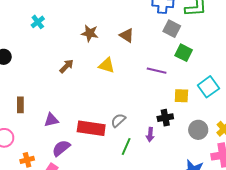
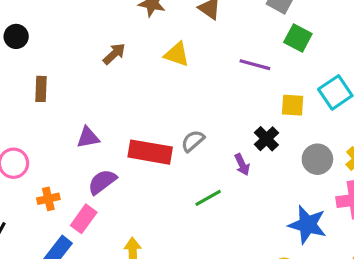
brown rectangle: (20, 105) -> (41, 89), moved
black cross: (165, 118) -> (266, 139), turned -35
purple arrow: (150, 135) -> (242, 165), turned -32
green line: (126, 146) -> (208, 198), moved, turned 36

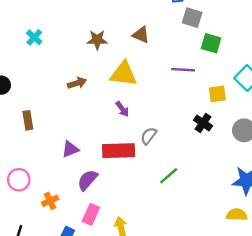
brown arrow: (114, 54) -> (77, 83), turned 36
yellow triangle: (177, 54) -> (124, 74), size x1.4
purple arrow: (242, 165) -> (122, 109), moved
pink rectangle: (84, 219) -> (91, 214), moved

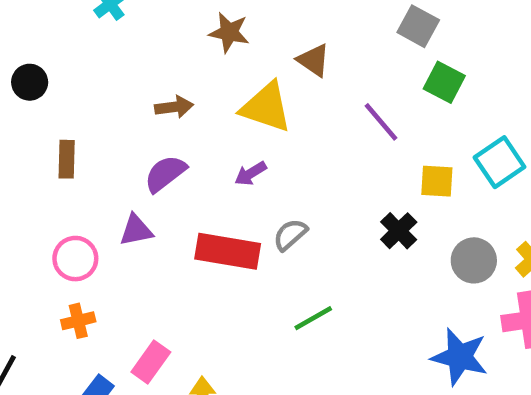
brown triangle: (141, 35) -> (314, 60), moved
purple line: (183, 70) -> (381, 122), turned 35
purple arrow: (122, 109) -> (251, 174), turned 84
pink circle: (19, 180) -> (75, 259), moved
purple semicircle: (87, 180) -> (165, 174), moved

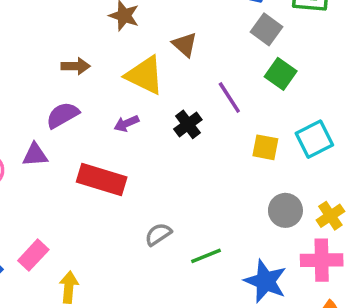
black cross: (399, 231) -> (188, 124), moved
gray semicircle: (290, 235) -> (158, 234), moved
green line: (313, 318) -> (206, 256), moved

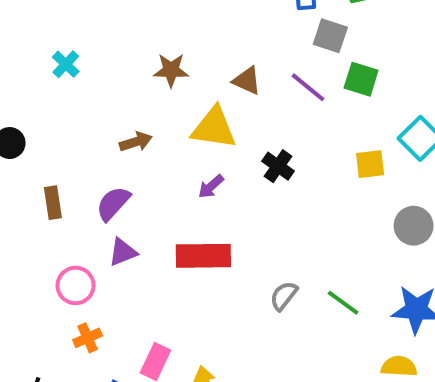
purple line: (229, 97) -> (308, 87), moved
purple semicircle: (63, 115) -> (113, 203), moved
green line: (206, 256) -> (343, 303), turned 76

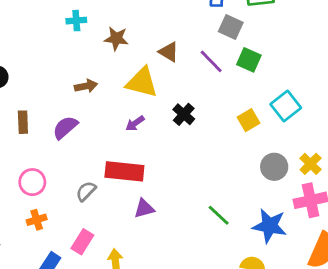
cyan cross: (66, 64) -> (76, 21), moved, turned 36
yellow square: (370, 164) -> (248, 120), turned -30
purple triangle: (123, 252) -> (144, 208), moved
gray semicircle: (284, 296) -> (86, 191), moved

